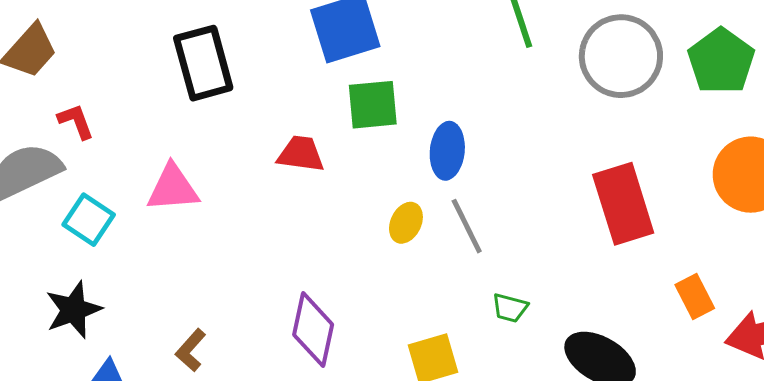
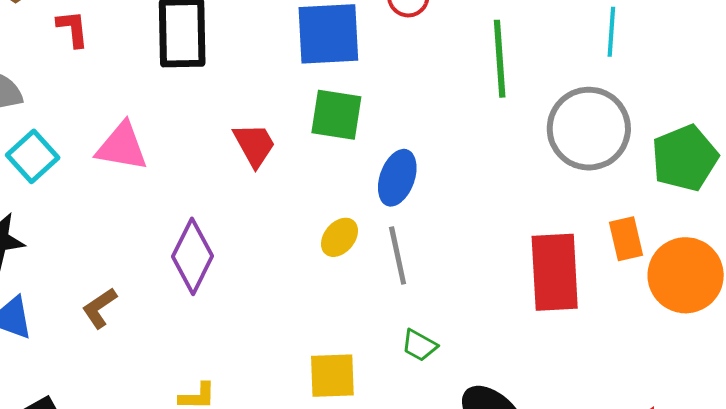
red L-shape: (76, 121) -> (73, 29), moved
red trapezoid: (301, 154) -> (254, 145), turned 39
orange rectangle: (695, 296) -> (626, 239), moved
purple diamond: (313, 330) -> (192, 256), moved

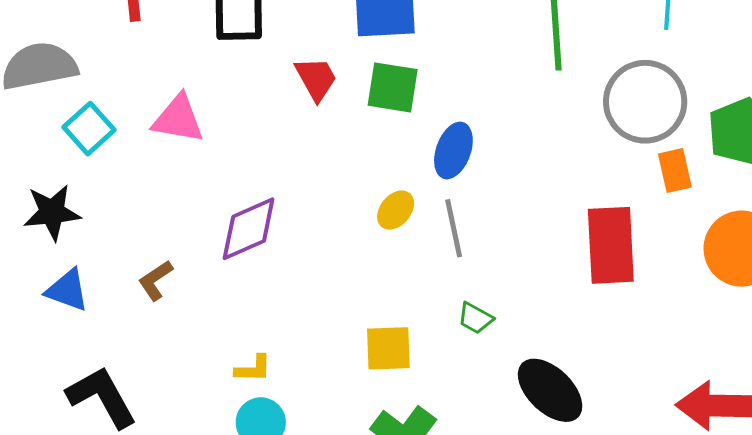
red trapezoid: (254, 145) -> (316, 79), moved
orange rectangle: (626, 239) -> (675, 171), moved
purple diamond: (192, 256) -> (249, 229), turned 40

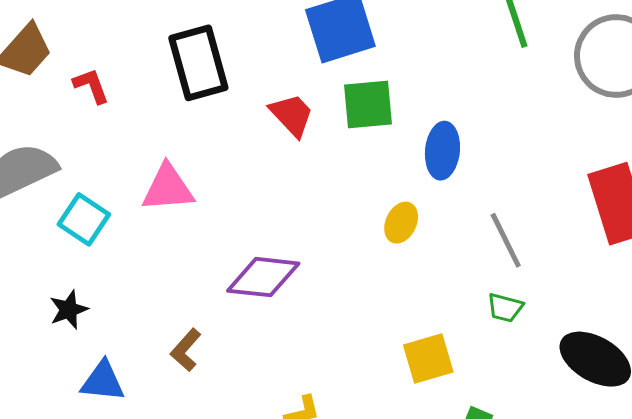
black star: (52, 212) -> (69, 310), size x0.7
gray line: (454, 228) -> (506, 240), moved
purple diamond: (249, 229) -> (263, 277), turned 44

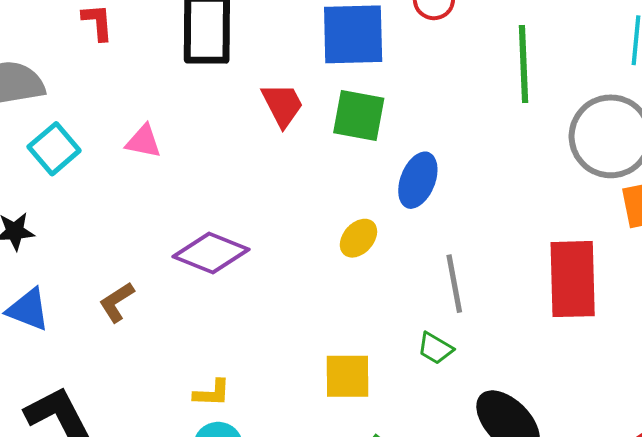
pink triangle: (168, 188) -> (144, 141), size x0.7

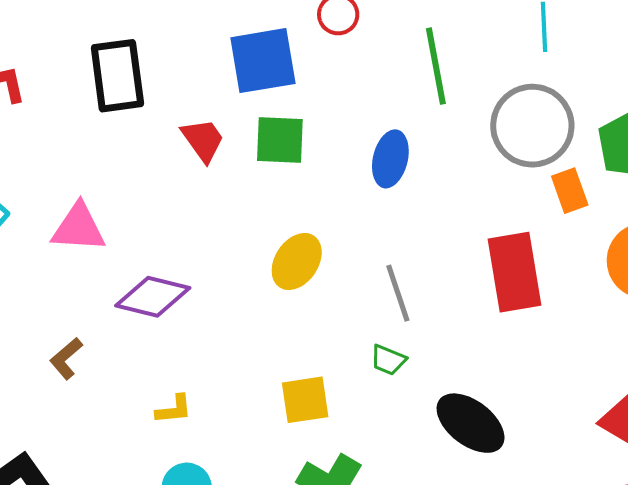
pink triangle: (144, 141) -> (78, 228), moved, size x1.5
blue ellipse: (418, 180) -> (390, 159), moved
yellow ellipse: (358, 238) -> (297, 261), size x1.4
yellow L-shape: (212, 393) -> (174, 409), moved

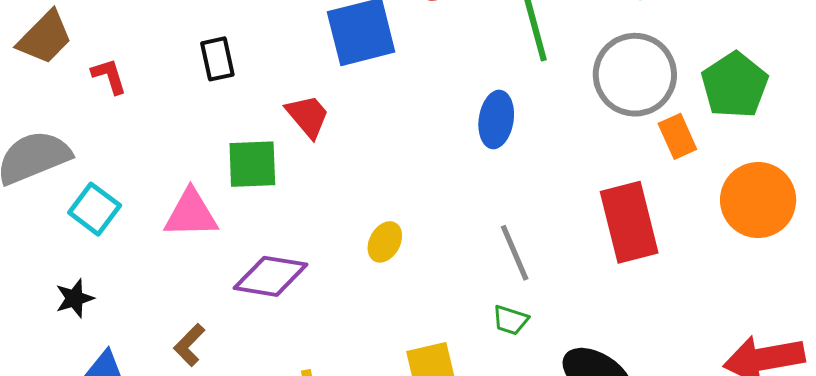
black rectangle: (117, 76) -> (217, 59), size x0.6
green square: (280, 140) -> (252, 164), moved
yellow ellipse: (297, 261) -> (385, 242), moved, size x0.7

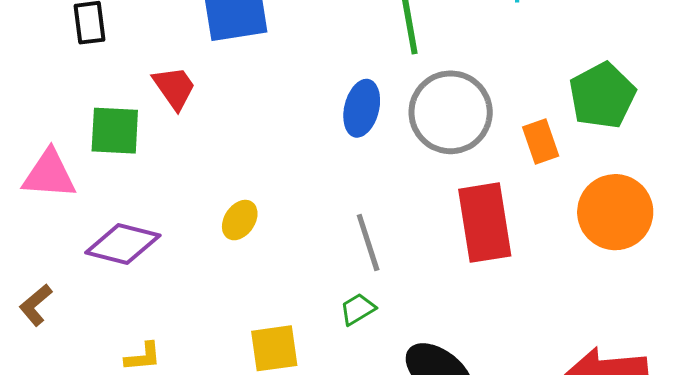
gray circle: (635, 75) -> (451, 112), moved
green trapezoid: (510, 320) -> (358, 309), turned 126

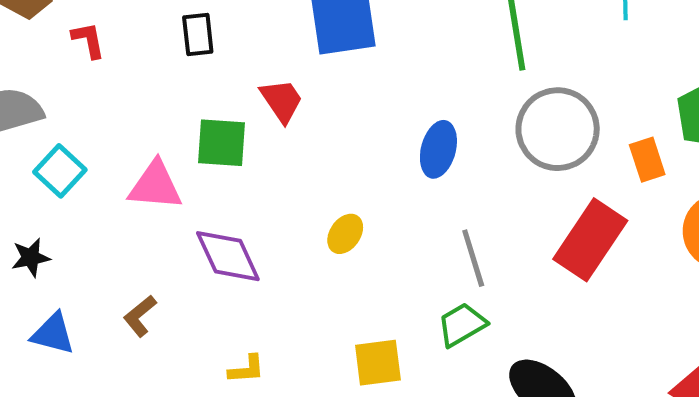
blue ellipse: (362, 108) -> (438, 149), moved
red rectangle: (485, 223) -> (590, 240), turned 42
purple diamond: (123, 244) -> (228, 256), turned 50
green trapezoid: (358, 309) -> (462, 325), size x1.4

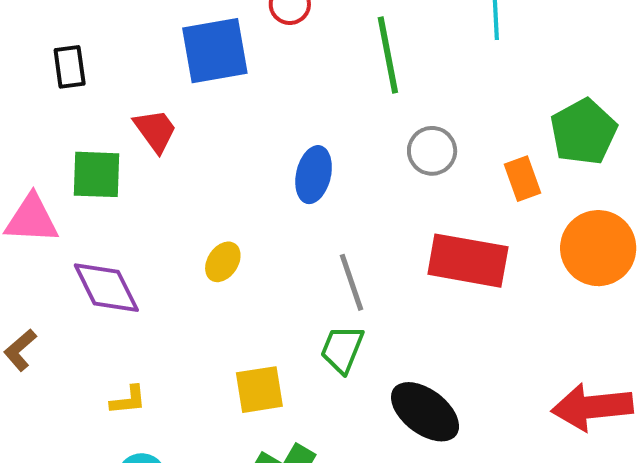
gray circle: (558, 129) -> (432, 151), size x0.6
red rectangle: (590, 240) -> (468, 261), turned 68
green trapezoid: (462, 325) -> (342, 349), turned -36

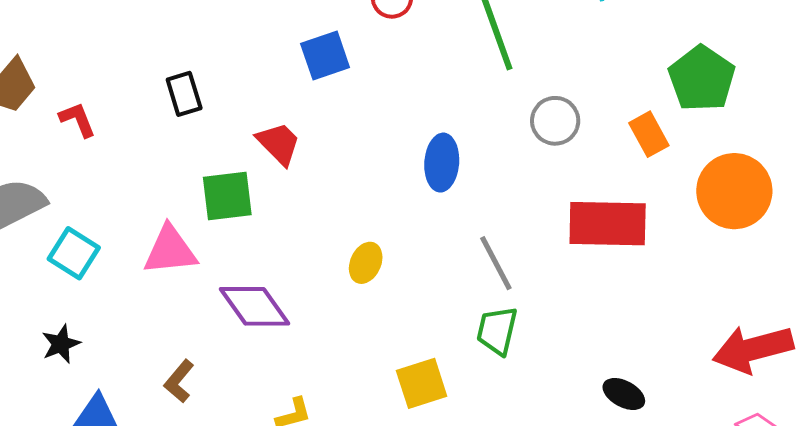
blue square: (215, 51) -> (325, 55), size x0.7
black ellipse: (425, 412) -> (624, 394), moved, size x0.6

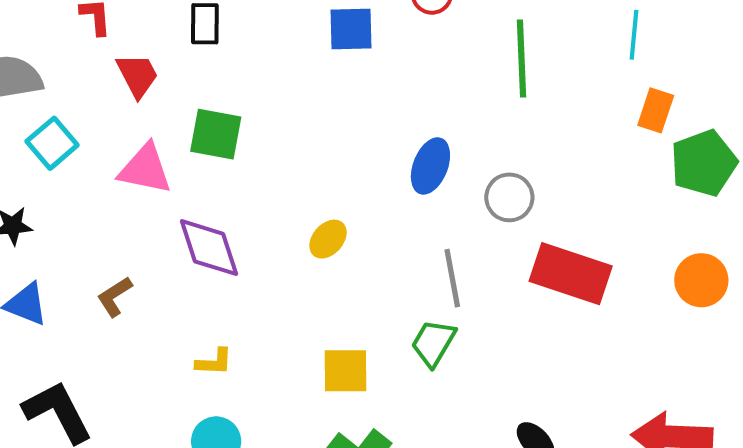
gray circle: (555, 121) -> (509, 197), moved
orange rectangle: (649, 134) -> (656, 110), moved, turned 30
red trapezoid: (279, 144) -> (137, 75), moved
orange circle: (734, 191) -> (701, 280), size x0.7

